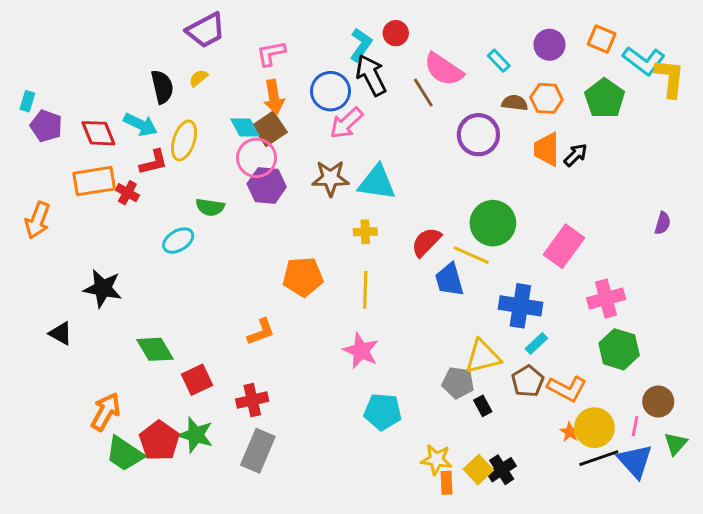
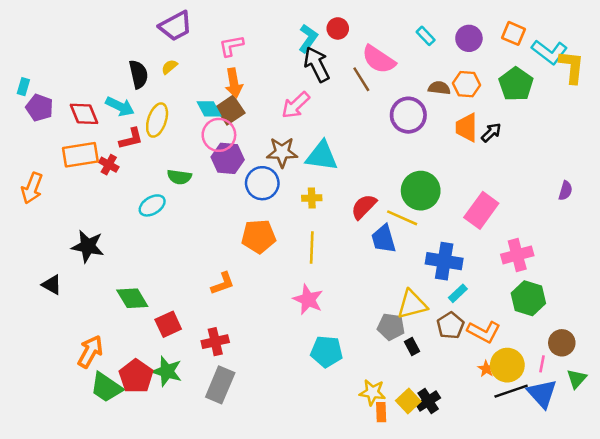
cyan rectangle: (499, 61) -> (426, 36), moved
blue circle: (330, 91) -> (262, 183), moved

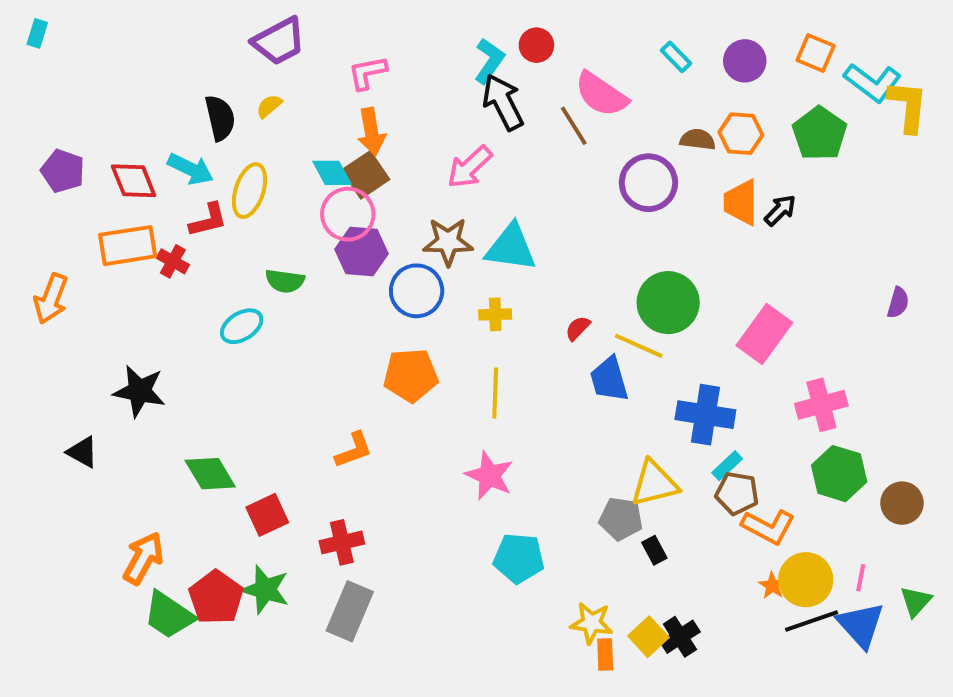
cyan rectangle: (23, 87) -> (37, 33), moved
red semicircle: (364, 207) -> (578, 328), size x0.6
brown pentagon: (450, 326) -> (737, 493), moved, turned -30
brown circle: (562, 343) -> (902, 503), moved

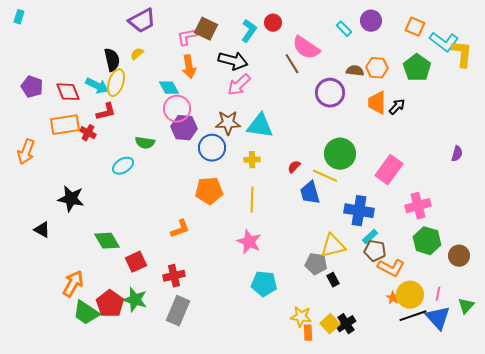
purple circle: (745, 61) -> (371, 21), moved
black arrow: (503, 102) -> (233, 61), moved, turned 132
brown square: (365, 175) -> (206, 29), moved, turned -30
yellow ellipse: (249, 191) -> (116, 83), moved

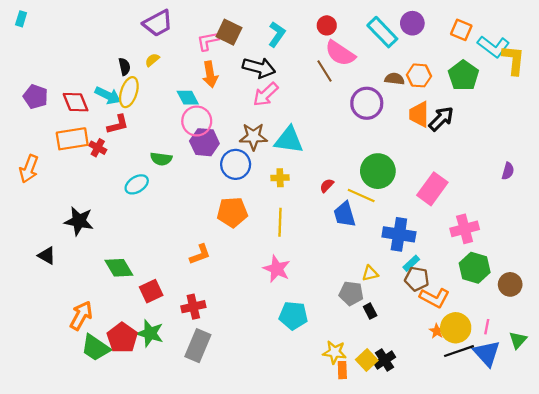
red circle: (273, 23) -> (327, 25), moved
cyan rectangle: (344, 29) -> (382, 32), size x1.8
black semicircle: (112, 60) -> (124, 67), size x0.7
black arrow: (397, 107) -> (441, 119), size x1.4
yellow triangle: (333, 246) -> (370, 273), size x0.6

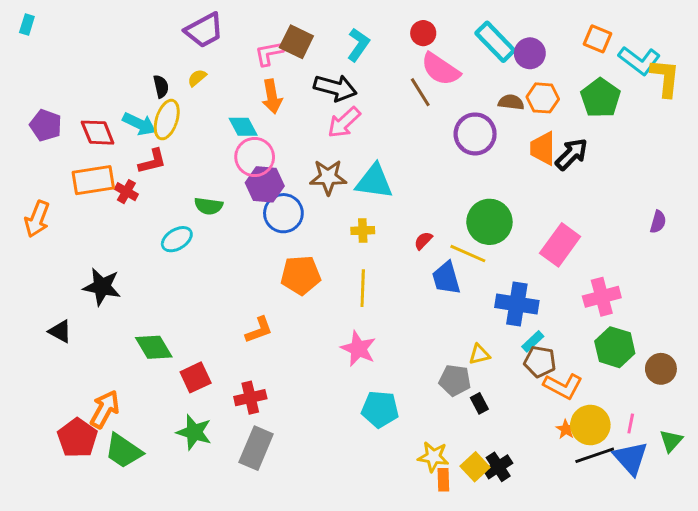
purple circle: (412, 23) -> (530, 53), moved
blue circle: (236, 164) -> (283, 213), moved
red pentagon: (122, 338) -> (77, 438), moved

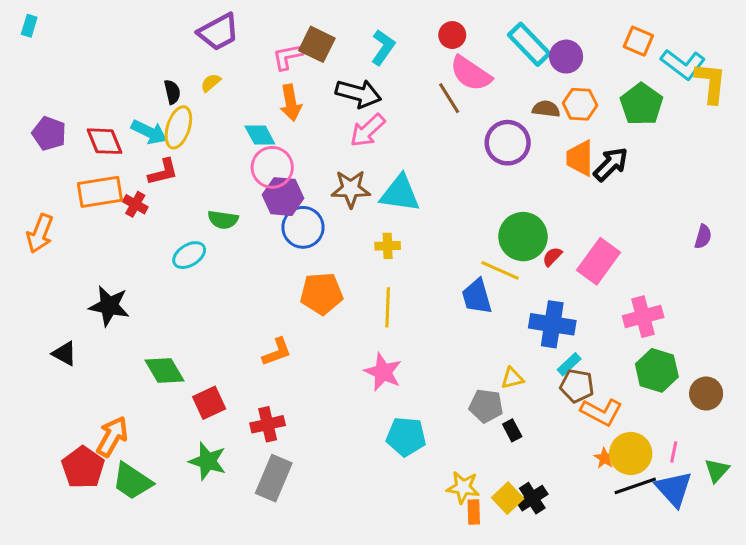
red semicircle: (423, 241) -> (552, 257), moved

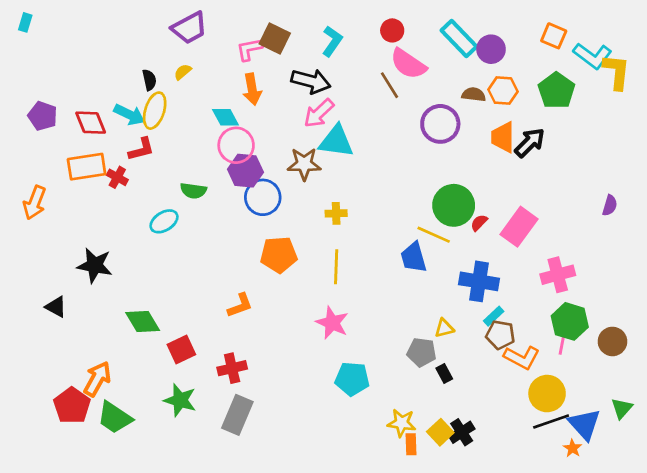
cyan triangle: (400, 193) -> (336, 141), moved
pink line: (674, 452) -> (562, 345), moved
orange star: (605, 458) -> (572, 448), moved

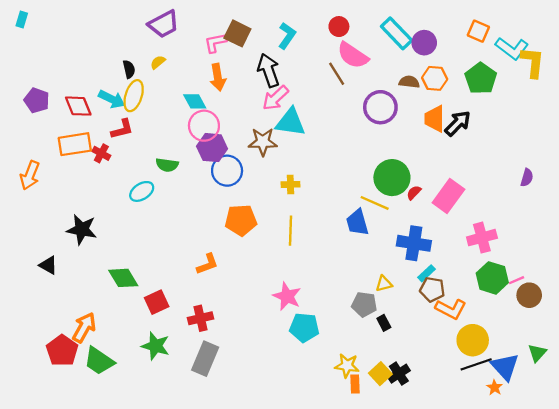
black arrow: (311, 81) -> (269, 70), turned -124
pink star: (332, 323) -> (287, 296), moved
pink line: (562, 345) -> (516, 280), moved, turned 56

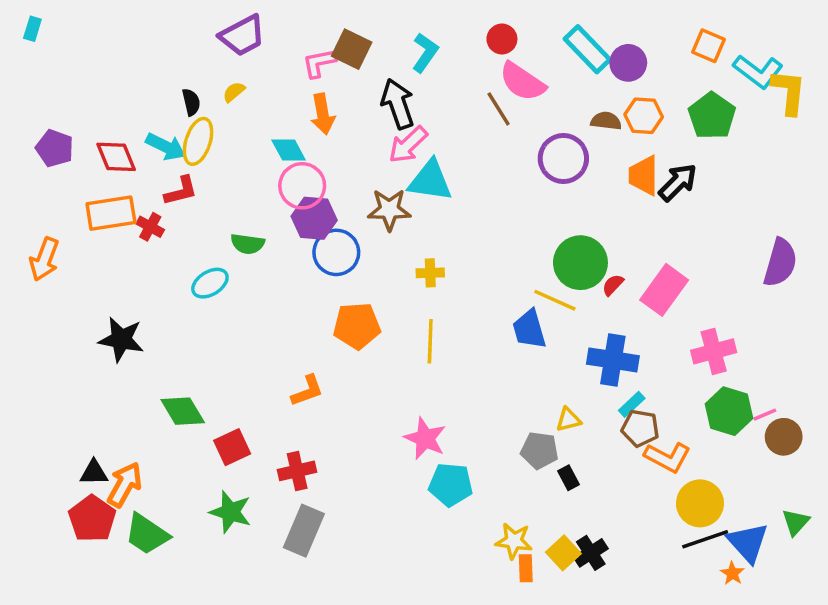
purple semicircle: (527, 178) -> (780, 263), size x1.8
black triangle: (48, 265) -> (94, 473), moved, turned -30

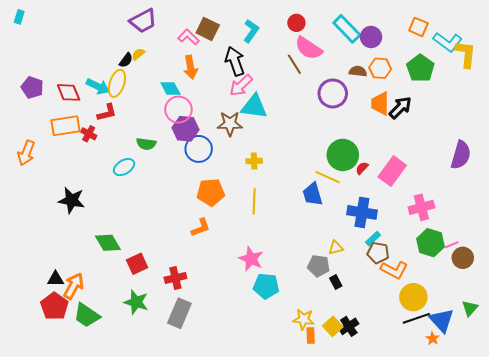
pink L-shape: (319, 63) -> (189, 37), turned 55
black semicircle: (191, 102) -> (126, 60), moved, turned 49
orange L-shape: (307, 391) -> (201, 228), moved

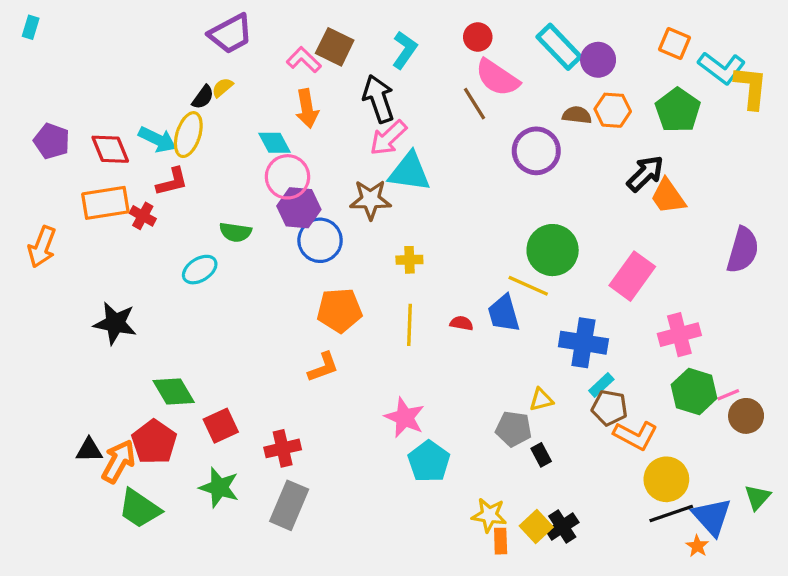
orange trapezoid: (380, 104) -> (668, 196), moved, turned -35
red semicircle: (362, 168) -> (461, 323), moved, turned 56
cyan pentagon: (266, 286) -> (429, 461), turned 30
red pentagon: (54, 306) -> (154, 442), moved

